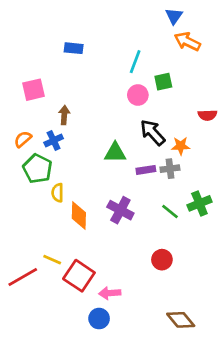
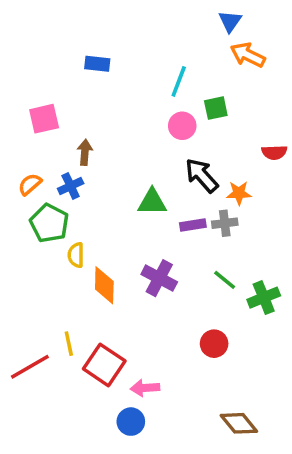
green cross: (199, 203) -> (264, 298), moved
yellow line: (52, 260) -> (69, 344), turned 54

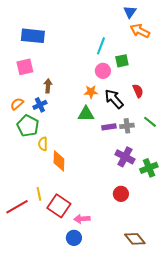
blue rectangle: (97, 64) -> (33, 36), moved, size x1.6
red semicircle: (274, 152) -> (138, 91), moved, turned -112
orange star: (239, 193) -> (91, 92), moved
purple cross: (159, 278) -> (125, 157), moved
green line: (225, 280) -> (150, 122), moved

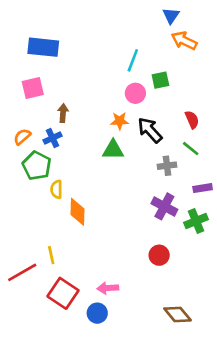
red semicircle: (138, 91) -> (192, 120), moved
green line: (150, 122) -> (191, 149), moved
purple rectangle: (109, 127) -> (203, 188), moved
red square: (59, 206) -> (63, 293), moved

